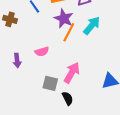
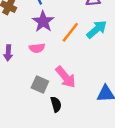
purple star: (64, 18) -> (43, 22), moved
pink arrow: (72, 73) -> (66, 77), turned 100

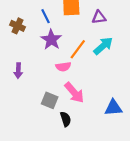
pink semicircle: (37, 48) -> (63, 67), moved

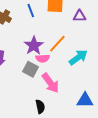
purple star: (51, 40) -> (34, 46), moved
cyan arrow: (103, 46) -> (78, 57), moved
gray square: (50, 100) -> (31, 69), moved

